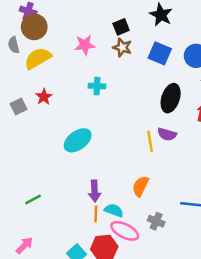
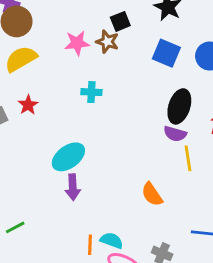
brown star: (122, 47) -> (107, 42), moved
purple semicircle: (167, 134) -> (175, 134), moved
yellow line: (150, 142) -> (188, 158), moved
orange semicircle: (140, 186) -> (152, 194), moved, turned -60
purple arrow: (95, 191) -> (73, 187), moved

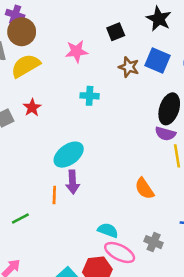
brown star: (107, 42) -> (129, 67), moved
orange line: (90, 245) -> (54, 195), moved

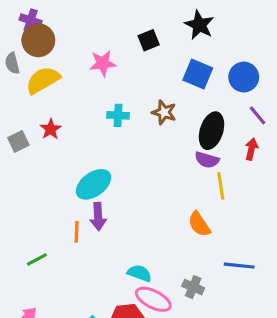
brown star: (129, 67) -> (164, 112), moved
orange semicircle: (144, 189) -> (199, 224), moved

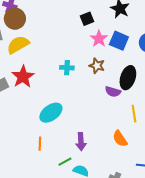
pink star: (103, 63) -> (99, 39), moved, turned -30
red star: (51, 129) -> (23, 77), size x1.6
purple semicircle: (207, 160) -> (113, 92), moved
purple arrow: (98, 217) -> (81, 142), moved
green line: (37, 259) -> (65, 162), moved

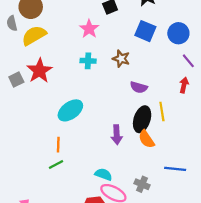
pink star: (99, 39) -> (89, 29), moved
black ellipse: (128, 78) -> (142, 119), moved
purple arrow: (81, 142) -> (117, 135), moved
green line: (65, 162) -> (56, 164), moved

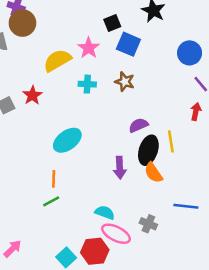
blue square: (145, 31) -> (128, 44), moved
yellow semicircle: (34, 35) -> (57, 60), moved
red star: (40, 71) -> (32, 95), size x0.7
purple semicircle: (139, 87) -> (138, 125), moved, turned 140

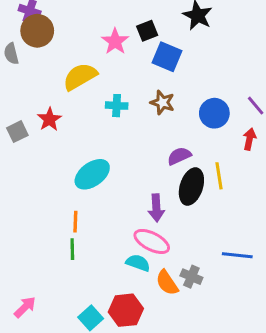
pink star: (89, 48) -> (115, 41), moved
blue circle: (190, 53) -> (214, 113), moved
orange semicircle: (153, 173) -> (167, 283), moved
green line: (51, 201) -> (72, 249), turned -63
pink ellipse: (116, 234) -> (152, 241), moved

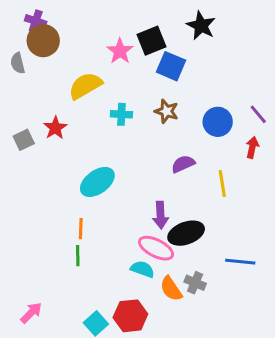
black square: (147, 31) -> (151, 41), size x1.4
black ellipse: (191, 187) -> (186, 233), moved, turned 52

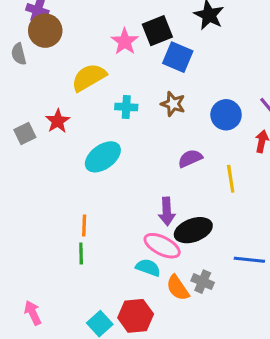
cyan ellipse: (97, 182) -> (103, 157), moved
pink arrow: (31, 313) -> (33, 313), turned -70

